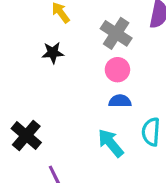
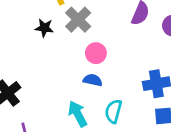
gray cross: (116, 33) -> (78, 20), moved

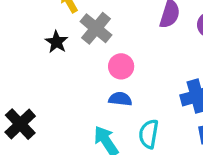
black star: (44, 28) -> (57, 42), turned 30

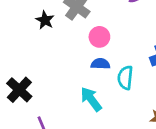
cyan semicircle: (149, 134) -> (125, 78), moved

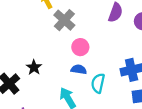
black star: (45, 20) -> (34, 67), moved

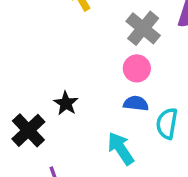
gray cross: (64, 20) -> (143, 28), moved

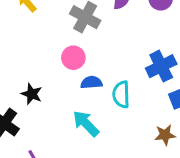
pink circle: (137, 68) -> (73, 58), moved

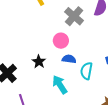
black star: (32, 94) -> (39, 62), moved

